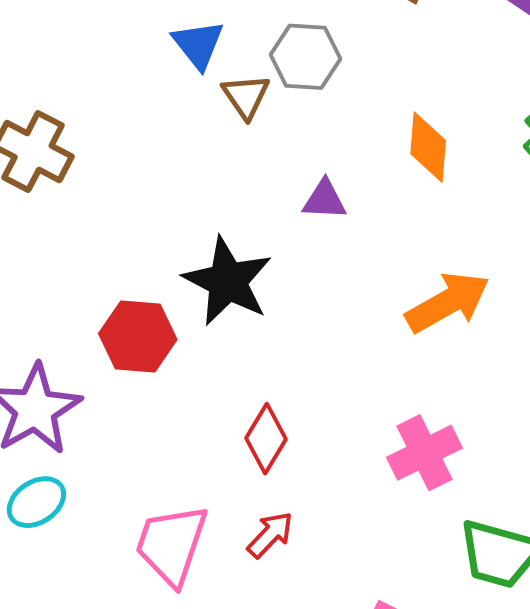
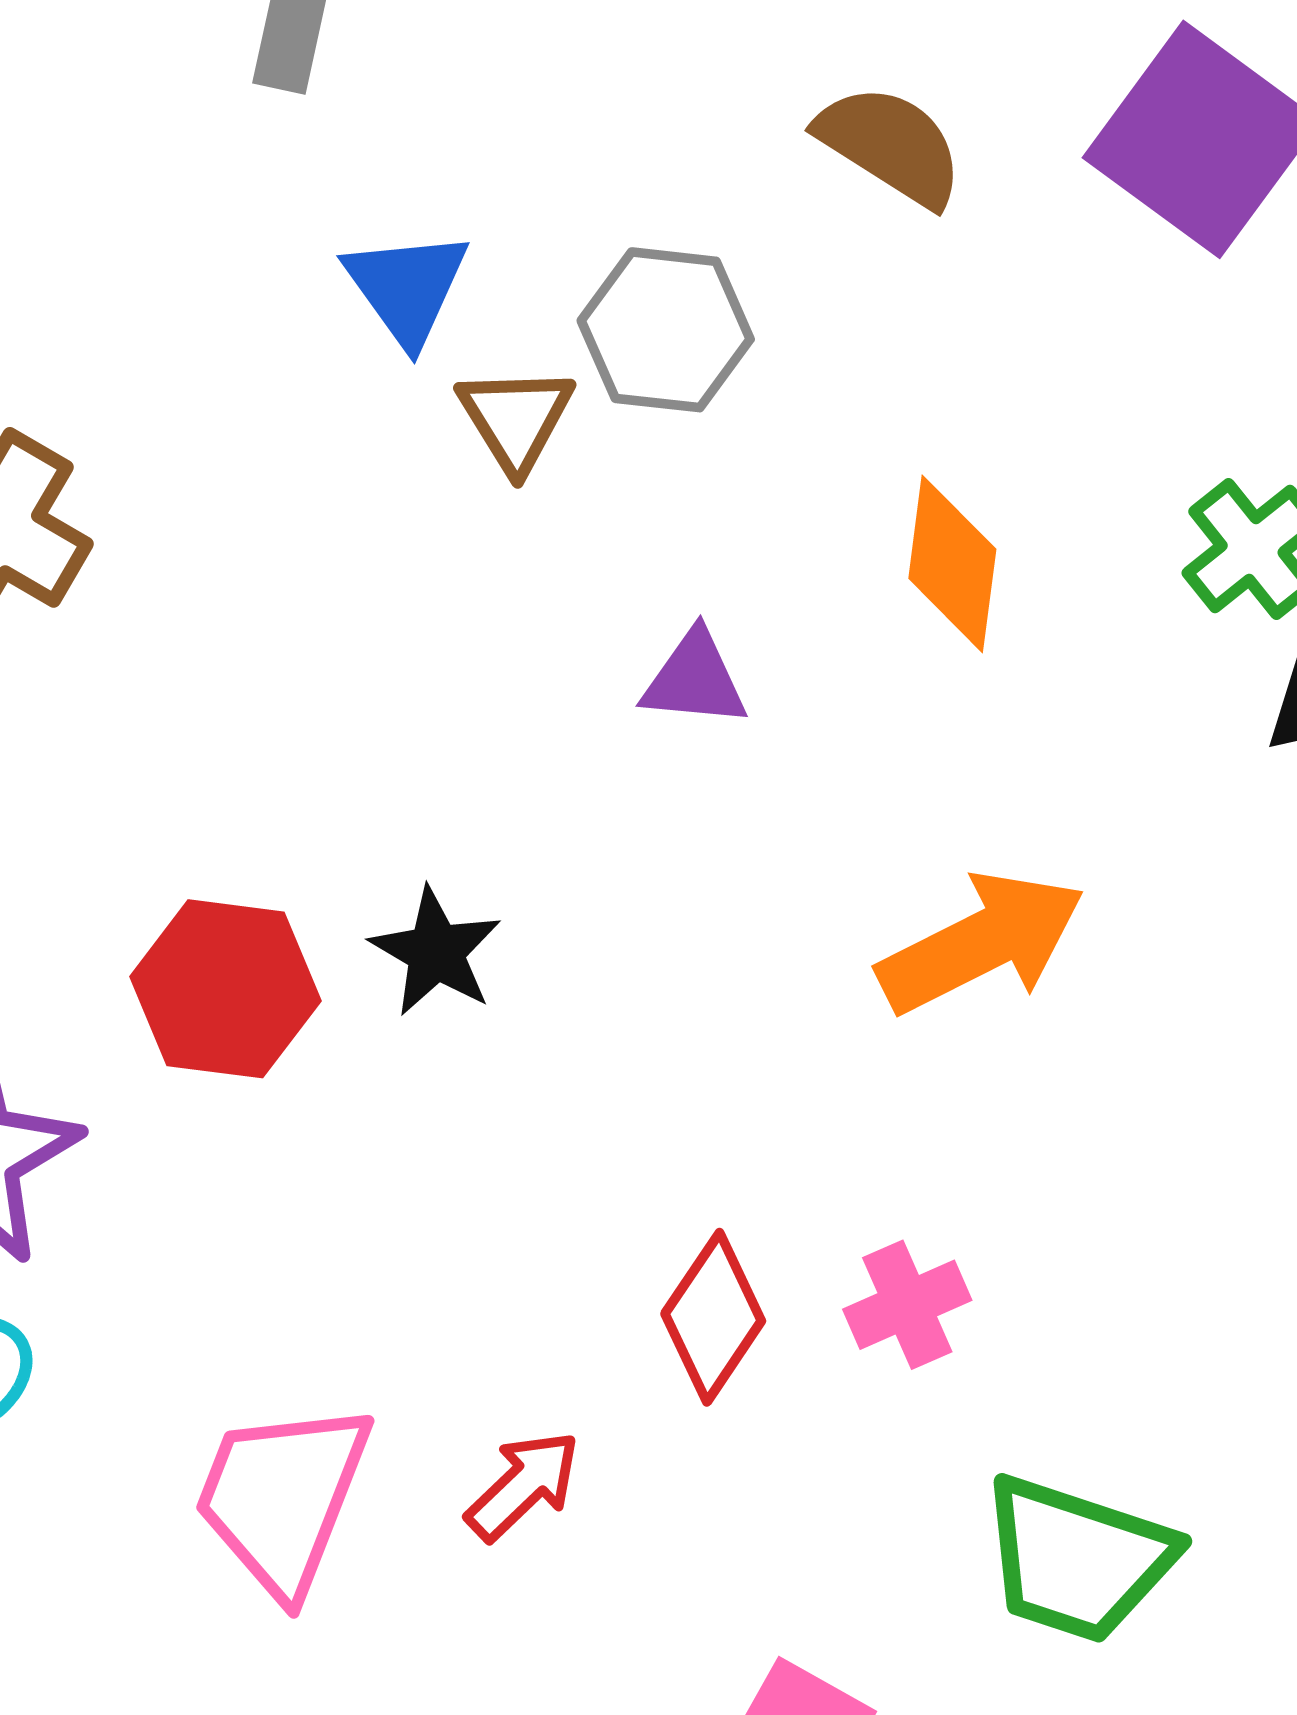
black star: (228, 281) -> (436, 952), moved, size x0.6
red diamond: (266, 439) -> (713, 1317), moved
pink cross: (424, 453) -> (907, 1305), size x0.7

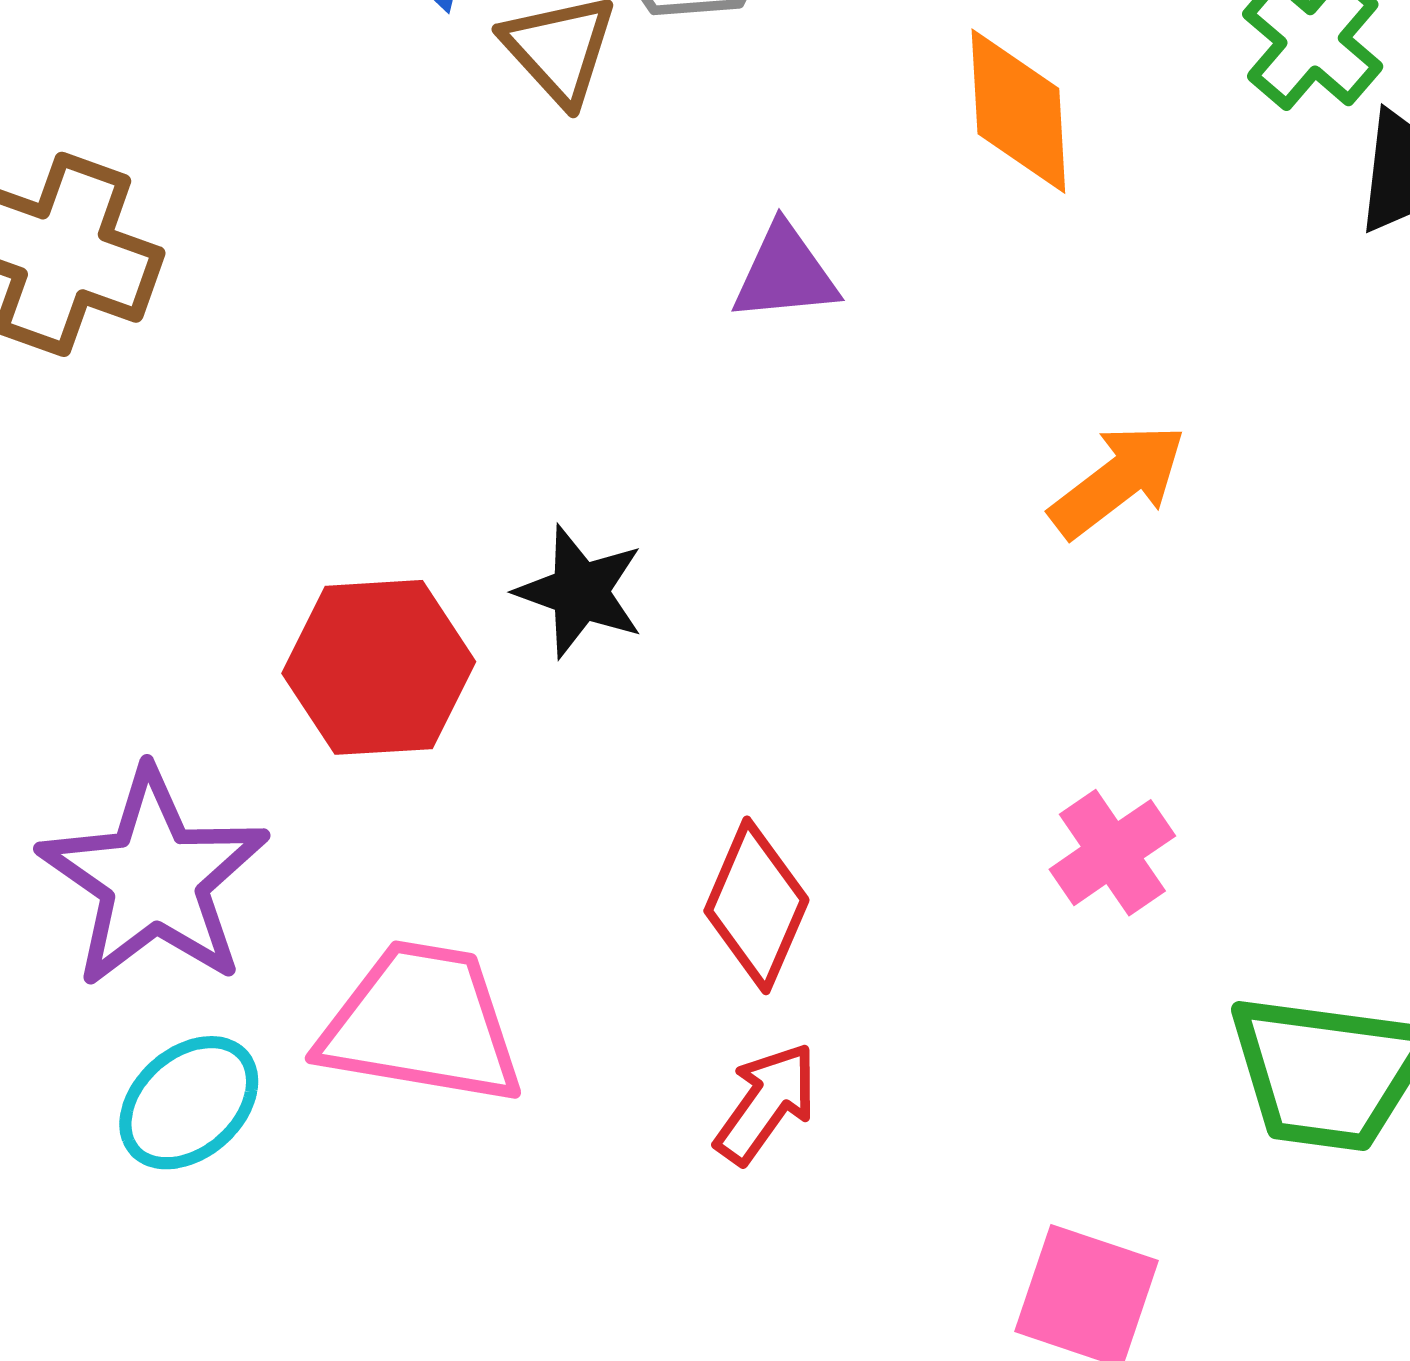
orange arrow: (981, 943) -> (1118, 481), size x0.7
red diamond: (713, 1317) -> (756, 905), moved
pink trapezoid: (282, 1498) -> (422, 1024), moved, turned 89

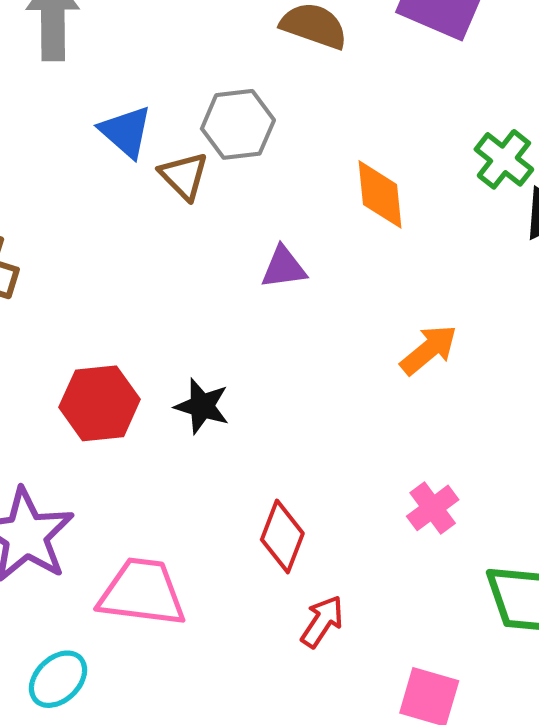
red hexagon: (379, 667) -> (100, 403), moved
cyan ellipse: (189, 1103) -> (58, 679), moved
red arrow: (766, 1103) -> (322, 621), moved

